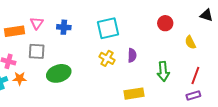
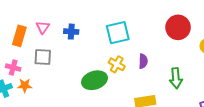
red circle: (165, 23) -> (178, 27), size x1.5
orange rectangle: (15, 31) -> (19, 36), turned -66
green ellipse: (59, 73) -> (94, 80), moved

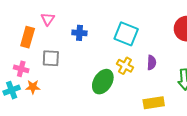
pink triangle: (43, 27) -> (48, 19), moved
cyan square: (118, 33) -> (126, 34), turned 35
green ellipse: (94, 80) -> (103, 82), turned -40

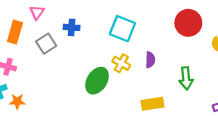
gray square: (51, 58) -> (46, 44), moved, turned -36
orange star: (33, 87) -> (17, 101), moved

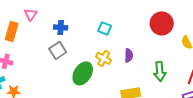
cyan square: (122, 29) -> (105, 28), size x0.6
gray square: (46, 44) -> (58, 50), moved

